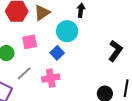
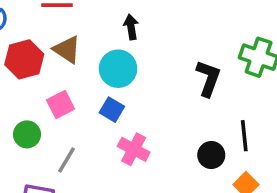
brown triangle: (42, 13) -> (67, 50), turned -36
pink cross: (51, 78) -> (134, 149), moved, turned -36

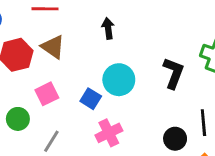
cyan circle: (118, 69) -> (119, 80), moved
pink cross: (134, 149) -> (109, 133), turned 35

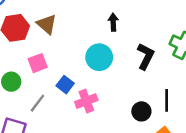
black arrow: (108, 28) -> (113, 22), moved
blue square: (91, 99) -> (65, 85), moved

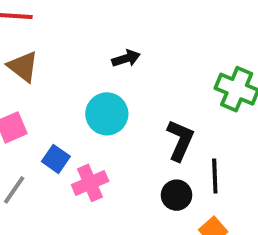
black arrow: (113, 22) -> (126, 58), turned 78
black L-shape: (146, 56) -> (180, 140), moved

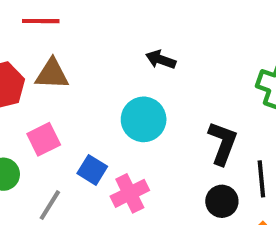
black arrow: (126, 58) -> (161, 60), turned -140
brown triangle: (23, 66) -> (52, 74), turned -32

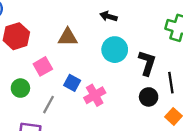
brown triangle: (52, 74) -> (68, 37), moved
cyan circle: (144, 119) -> (115, 50), moved

